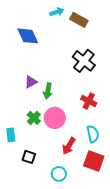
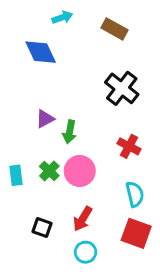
cyan arrow: (57, 12) -> (62, 17), moved
cyan rectangle: (11, 135) -> (16, 175), moved
red arrow: (69, 146) -> (83, 219), moved

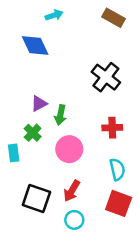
brown rectangle: (114, 29) -> (113, 18), moved
red cross: (129, 146) -> (112, 128), turned -30
green cross: (49, 171) -> (33, 133), moved
black square: (42, 228) -> (36, 198), size x1.6

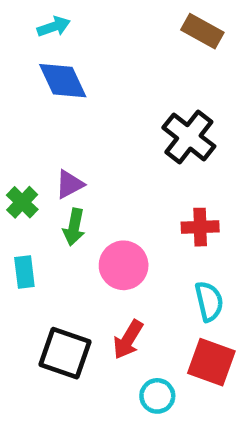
cyan arrow: (54, 15) -> (54, 27), moved
green arrow: (60, 115) -> (74, 227), moved
green cross: (33, 133) -> (22, 202), moved
cyan circle: (74, 220) -> (157, 396), moved

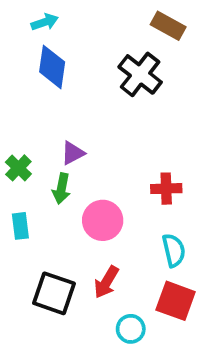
blue diamond: (63, 81) -> (52, 67), turned 33
black cross: (189, 137) -> (140, 74), moved
purple triangle: (70, 184) -> (73, 153), moved

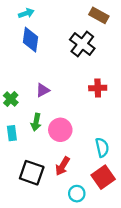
green arrow: (61, 189) -> (36, 122), moved
red cross: (166, 189) -> (98, 88), moved
red square: (176, 301) -> (103, 177), turned 35

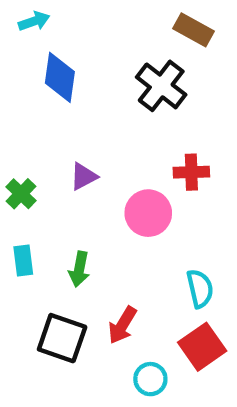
cyan arrow: (26, 13) -> (34, 21), moved
green arrow: (36, 122) -> (79, 269), moved
pink circle: (60, 130) -> (148, 213), moved

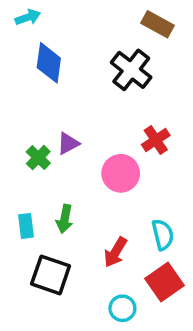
red cross: (191, 172) -> (156, 140), turned -32
green cross: (21, 194) -> (38, 158), moved
cyan rectangle: (23, 261) -> (26, 226), moved
red arrow: (122, 325) -> (115, 252), moved

